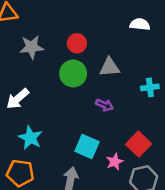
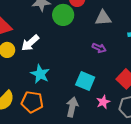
green circle: (73, 74) -> (63, 15), moved
pink star: (115, 162) -> (103, 102), moved

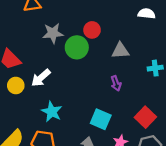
purple arrow: (99, 48) -> (116, 83), turned 48

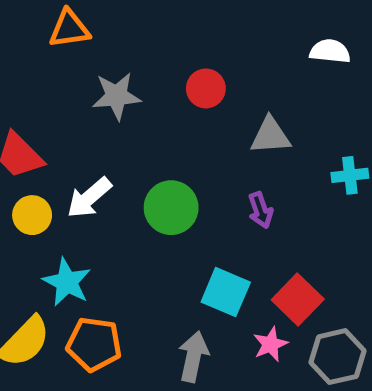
green circle: (77, 47) -> (171, 208), moved
cyan star: (52, 112) -> (67, 282), moved
red square: (145, 117) -> (298, 300), moved

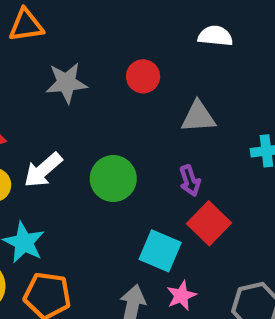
white semicircle: (330, 51) -> (215, 36), moved
red square: (298, 300) -> (209, 223), moved
pink star: (270, 344) -> (181, 296), moved

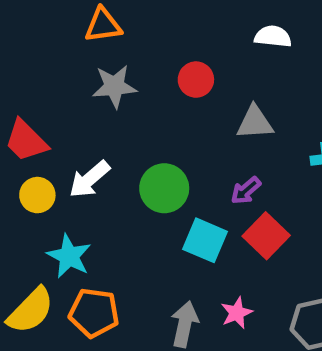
orange triangle: (26, 25) -> (103, 25), moved
purple arrow: (190, 181) -> (246, 191), turned 68
cyan square: (160, 251) -> (205, 240), moved

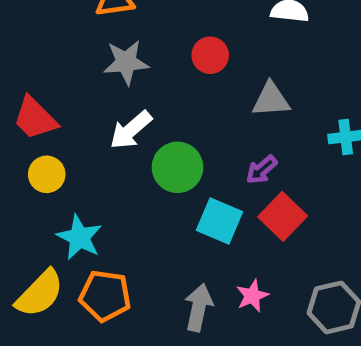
white arrow: (89, 179) -> (131, 130), moved

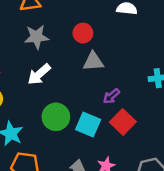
gray triangle: (271, 100) -> (93, 61), moved
green circle: (177, 167) -> (56, 117), moved

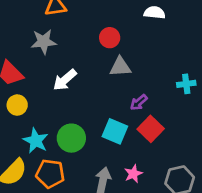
gray star: (37, 37) -> (44, 42), moved
green circle: (56, 117) -> (71, 138), moved

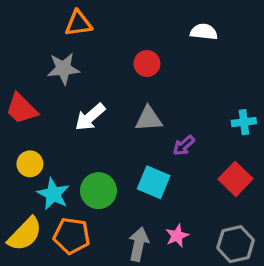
gray triangle: (120, 67) -> (149, 119), moved
yellow circle: (17, 105) -> (30, 164), moved
red square: (151, 129) -> (236, 179), moved

